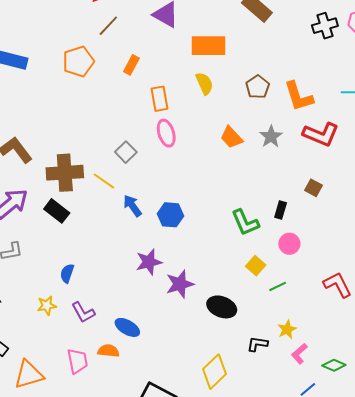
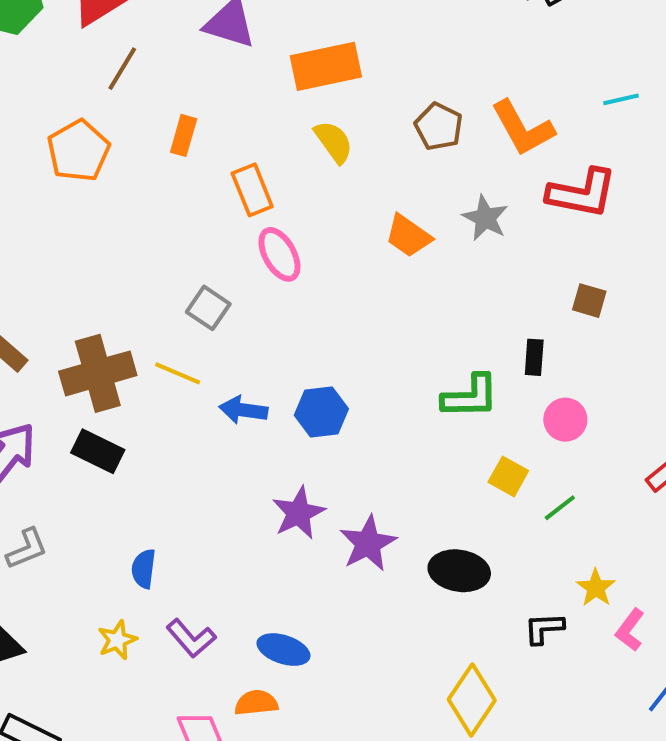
blue arrow: (132, 206) -> (243, 410), turned -35
green L-shape: (245, 223) -> (470, 396), turned -56

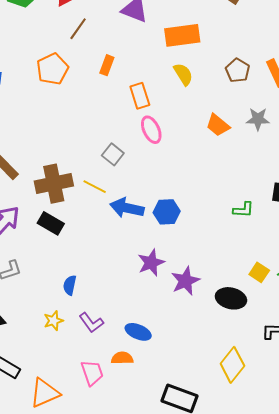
gray star: (485, 218) -> (258, 119), turned -30
green L-shape: (470, 396) -> (243, 210), size x0.7
blue arrow: (243, 410) -> (127, 208), size x1.4
yellow square: (508, 476) -> (259, 272), moved

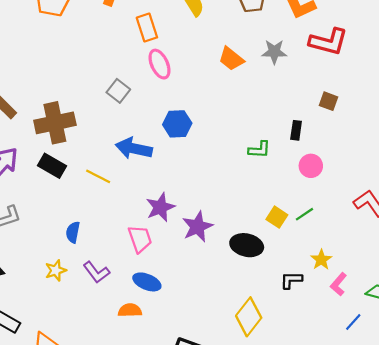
yellow line: (95, 187) -> (98, 176), moved
blue hexagon: (167, 212) -> (177, 124), moved
pink trapezoid: (92, 373) -> (140, 239), moved

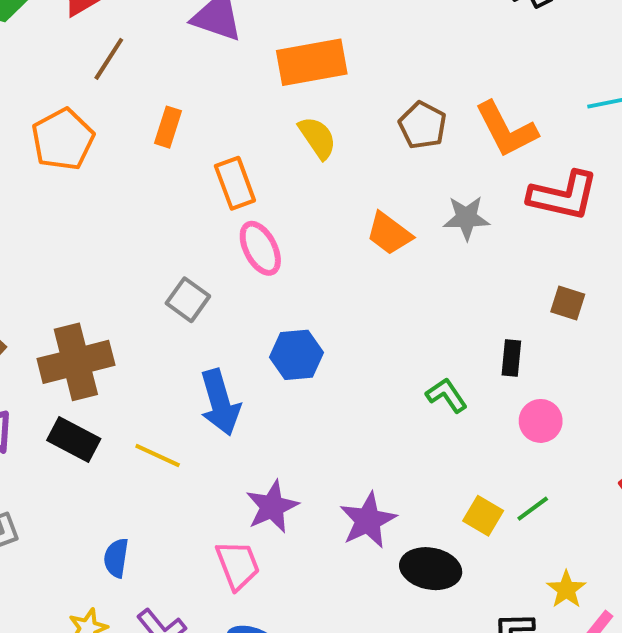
blue arrow: (134, 148) -> (220, 402), turned -116
green L-shape: (259, 150) -> (447, 395), turned -125
purple star: (197, 227) -> (368, 520), moved

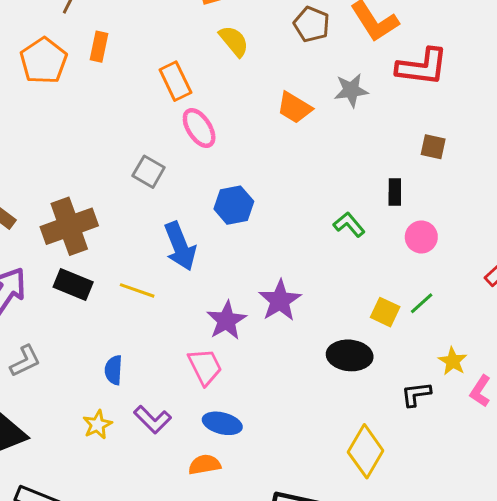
orange rectangle: (168, 127) -> (99, 47), moved
purple star: (368, 520) -> (280, 301), moved

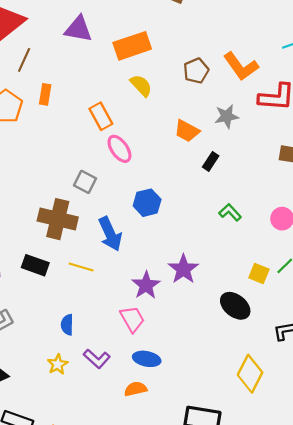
brown pentagon: (312, 24) -> (196, 71), turned 30
black rectangle: (395, 192) -> (211, 161), moved, turned 36
brown cross: (69, 226) -> (58, 219), moved, turned 36
black ellipse: (350, 355) -> (235, 306), turned 36

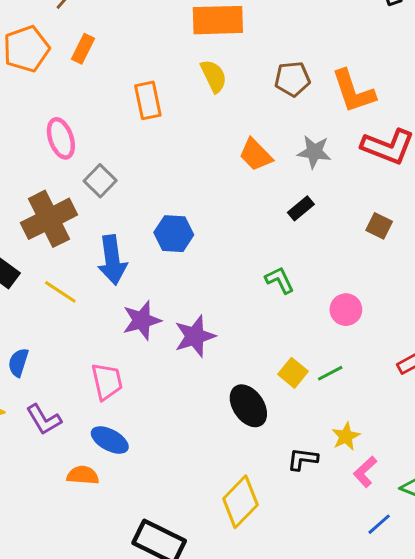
pink ellipse: (119, 149) -> (61, 138), moved
black rectangle: (211, 161) -> (301, 208), moved
brown cross: (58, 219) -> (49, 219), turned 33
purple star: (146, 285) -> (142, 320), moved

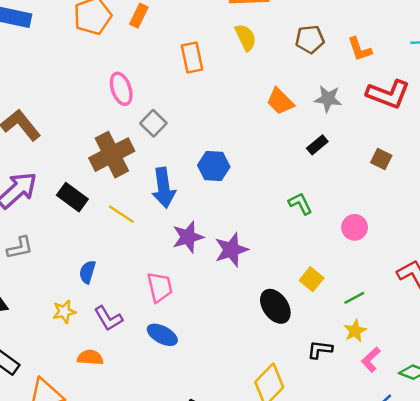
orange L-shape: (353, 91) -> (360, 49), size x0.7
green line: (330, 373) -> (354, 298), moved
orange semicircle: (83, 475) -> (90, 357), moved

